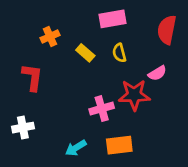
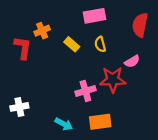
red L-shape: (32, 77) -> (23, 48), moved
cyan arrow: (76, 148) -> (64, 124), turned -120

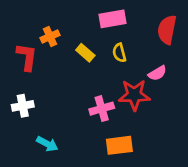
white cross: (19, 107) -> (23, 106), moved
cyan arrow: (64, 124) -> (47, 144), moved

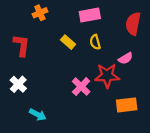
orange cross: (50, 36) -> (40, 13), moved
white cross: (23, 106) -> (18, 84), turned -35
pink cross: (102, 109) -> (81, 86), turned -30
orange rectangle: (119, 145) -> (127, 105), moved

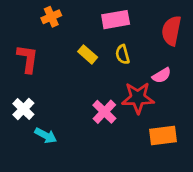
cyan arrow: (38, 115) -> (46, 135), moved

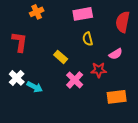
yellow rectangle: (88, 54) -> (61, 57), moved
red star: (138, 98) -> (99, 70), size x0.7
cyan arrow: (46, 135) -> (35, 87), moved

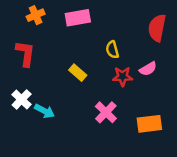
orange cross: (37, 12) -> (36, 15), moved
pink rectangle: (83, 14) -> (78, 18), moved
red star: (99, 70) -> (123, 76), moved
pink cross: (75, 80) -> (106, 112), moved

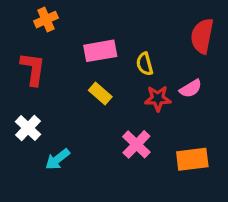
pink rectangle: (78, 18) -> (100, 51), moved
cyan arrow: (45, 111) -> (58, 159), moved, turned 114

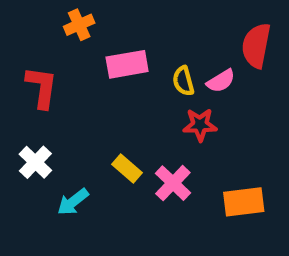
orange cross: (46, 20) -> (79, 25), moved
pink semicircle: (191, 89) -> (221, 81), moved
yellow rectangle: (100, 93) -> (127, 168), moved

